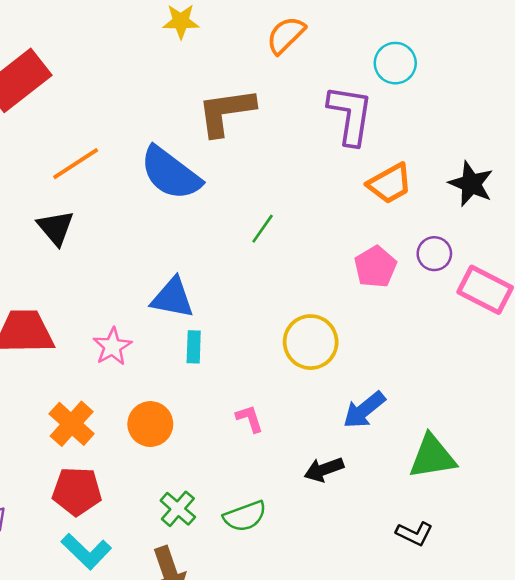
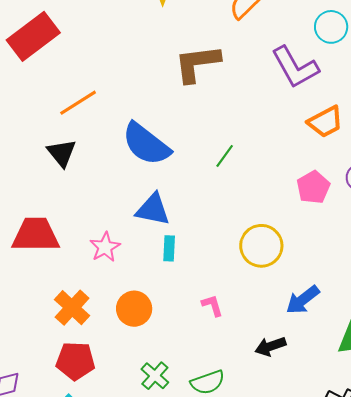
purple L-shape: (350, 115) -> (295, 67), turned 141
blue semicircle: (171, 173) -> (146, 144), moved

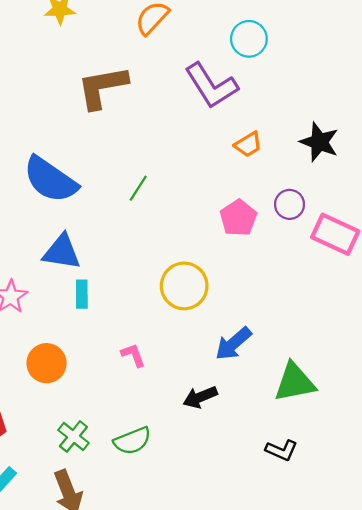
orange trapezoid: (325, 122) -> (248, 144), size x0.7

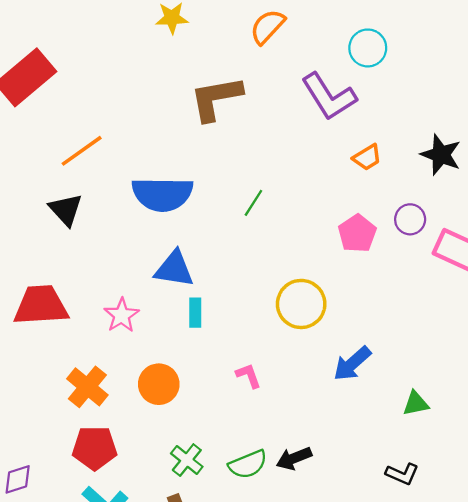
blue semicircle: (50, 180) -> (162, 194), turned -34
green triangle: (295, 382) -> (416, 404), size x0.6
black arrow: (200, 397) -> (294, 458), moved

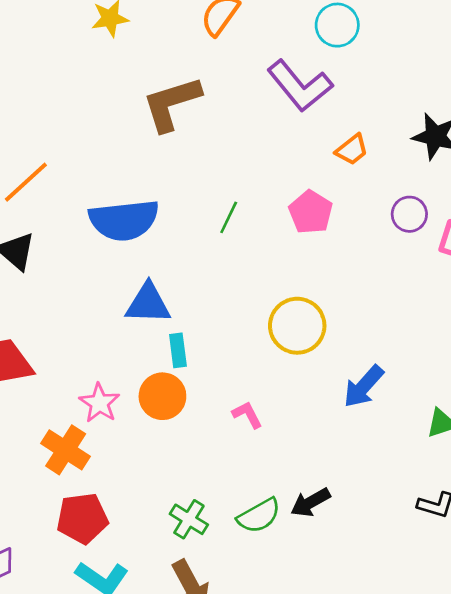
pink pentagon: (357, 233) -> (311, 212), moved
pink star: (122, 315) -> (99, 403), moved
orange circle: (159, 384) -> (162, 396), moved

